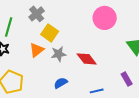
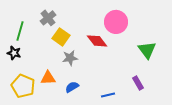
orange triangle: (37, 50) -> (48, 78), moved, turned 35
red diamond: (87, 59) -> (97, 41), moved

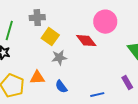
gray cross: (48, 18) -> (37, 18), turned 35
blue semicircle: (72, 87) -> (61, 87), turned -96

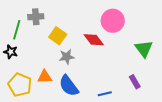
gray cross: (37, 18) -> (36, 17), moved
blue semicircle: (61, 87) -> (69, 86), size x1.6

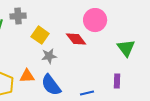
purple rectangle: (135, 82) -> (117, 81), turned 32

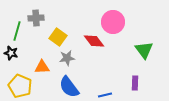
orange triangle: (27, 76) -> (42, 67), moved

